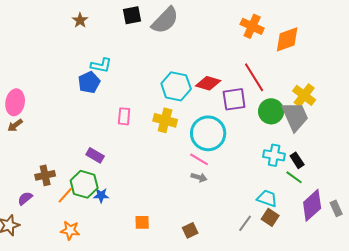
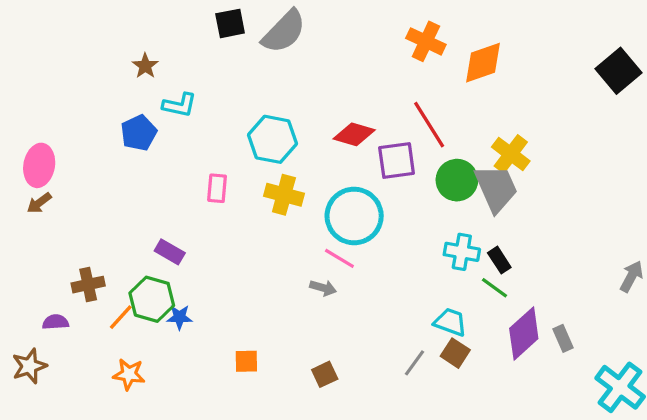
brown star: (80, 20) -> (145, 66), moved
blue pentagon: (89, 82) -> (139, 133), moved
cyan hexagon: (176, 86) -> (273, 139), moved
gray arrow: (199, 177) -> (323, 288), moved
purple semicircle: (25, 198) -> (55, 322), turned 35

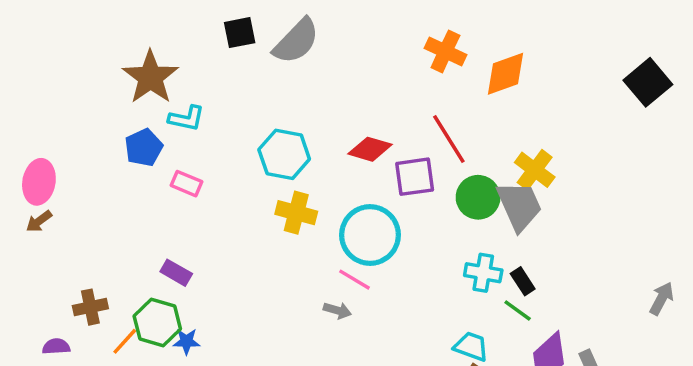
brown star: (145, 66) -> (150, 77), size x2.0
pink rectangle: (217, 188) -> (186, 184), moved, turned -72

